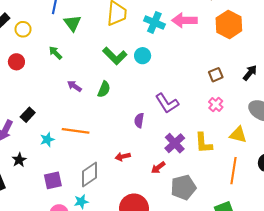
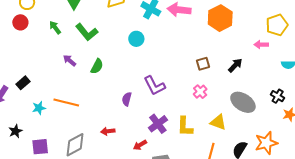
green L-shape: (115, 56) -> (87, 32), moved
red circle: (16, 62) -> (20, 22), moved
black star: (19, 160) -> (15, 131), moved

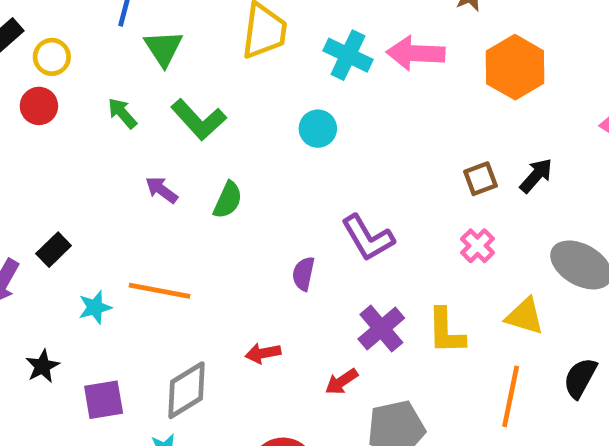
black arrow: (235, 65) -> (536, 176), moved

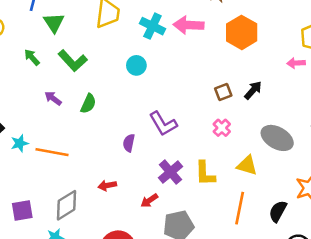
cyan star: (95, 307) -> (20, 143), moved
black semicircle: (580, 378) -> (278, 211), moved

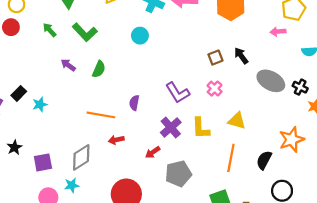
black arrow: (253, 90) -> (241, 56), turned -77
purple L-shape: (163, 124) -> (178, 93), moved
gray ellipse: (277, 138) -> (271, 81), moved
orange line: (52, 152) -> (101, 115), moved

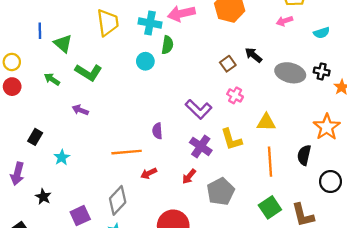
green semicircle: (99, 69) -> (167, 45), moved
black rectangle: (19, 93) -> (35, 137), moved
black star: (14, 147) -> (43, 197), moved

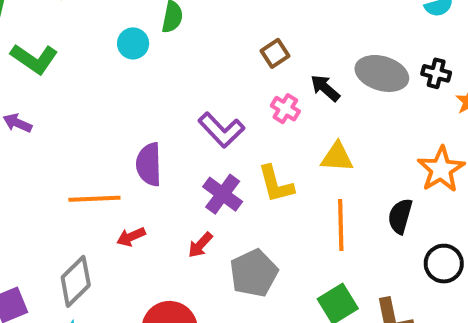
black arrow: (253, 55) -> (325, 88), moved
purple semicircle: (157, 131) -> (149, 164), size x1.5

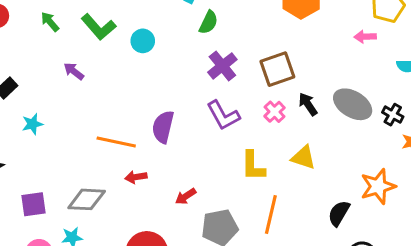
cyan circle: (133, 43) -> (143, 41), moved
brown square: (275, 53) -> (277, 69), size x1.6
purple cross: (223, 194) -> (222, 66), moved
orange line: (341, 225) -> (271, 215), moved
gray diamond: (76, 281) -> (87, 199), turned 33

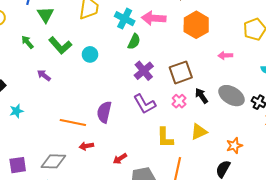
pink arrow: (365, 37) -> (225, 55), moved
yellow triangle: (304, 157) -> (199, 132), turned -42
orange star: (378, 186) -> (234, 146), moved, size x0.7

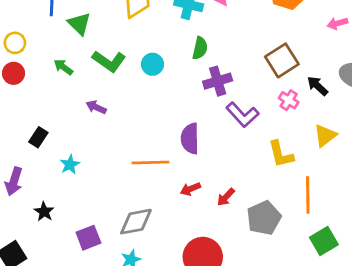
green semicircle: (134, 42) -> (200, 48), moved
purple cross: (144, 71) -> (218, 81), moved, turned 36
red arrow: (86, 146) -> (190, 189), moved

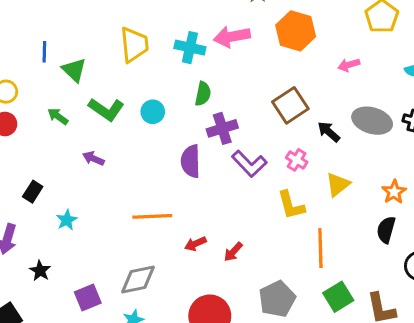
pink cross: (289, 100) -> (297, 160), moved
purple semicircle: (190, 139) -> (191, 161), moved
gray pentagon: (264, 218) -> (277, 299), moved

